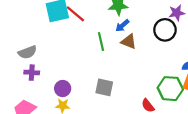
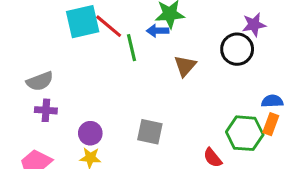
blue arrow: (122, 26) -> (158, 31), moved, turned 40
green line: (101, 42) -> (132, 48), moved
brown triangle: (129, 42) -> (185, 66), turned 49

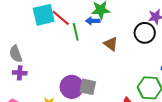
brown triangle: (185, 66) -> (111, 44), turned -35
gray semicircle: (40, 81) -> (16, 54), turned 90
purple circle: (90, 133) -> (72, 87), moved, size x1.5

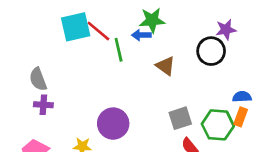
gray square: (88, 87) -> (180, 118), moved, turned -30

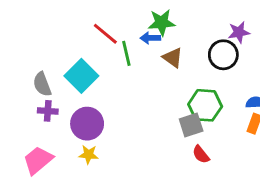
cyan square: (76, 27) -> (81, 76), moved, turned -32
brown triangle: (165, 66) -> (173, 58), moved
purple circle: (113, 124) -> (87, 124), moved
green hexagon: (218, 125) -> (205, 105), moved

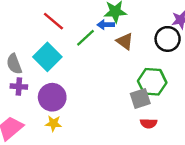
red line: (105, 34) -> (53, 21), moved
green line: (126, 53) -> (86, 38), turned 60
red semicircle: (201, 155) -> (149, 123), turned -49

